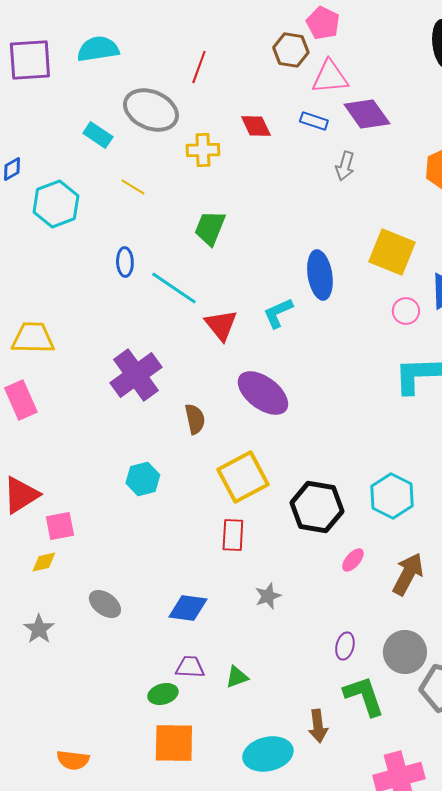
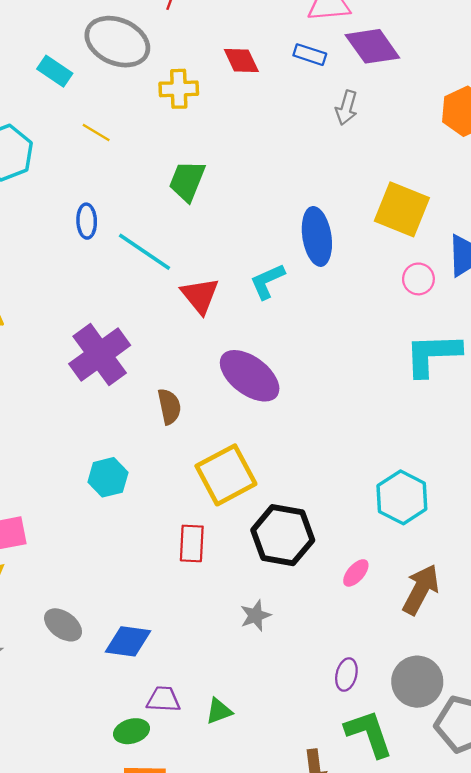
black hexagon: (317, 507) -> (283, 535), moved
red rectangle: (233, 535) -> (192, 543), moved
blue diamond: (188, 608) -> (128, 641), moved

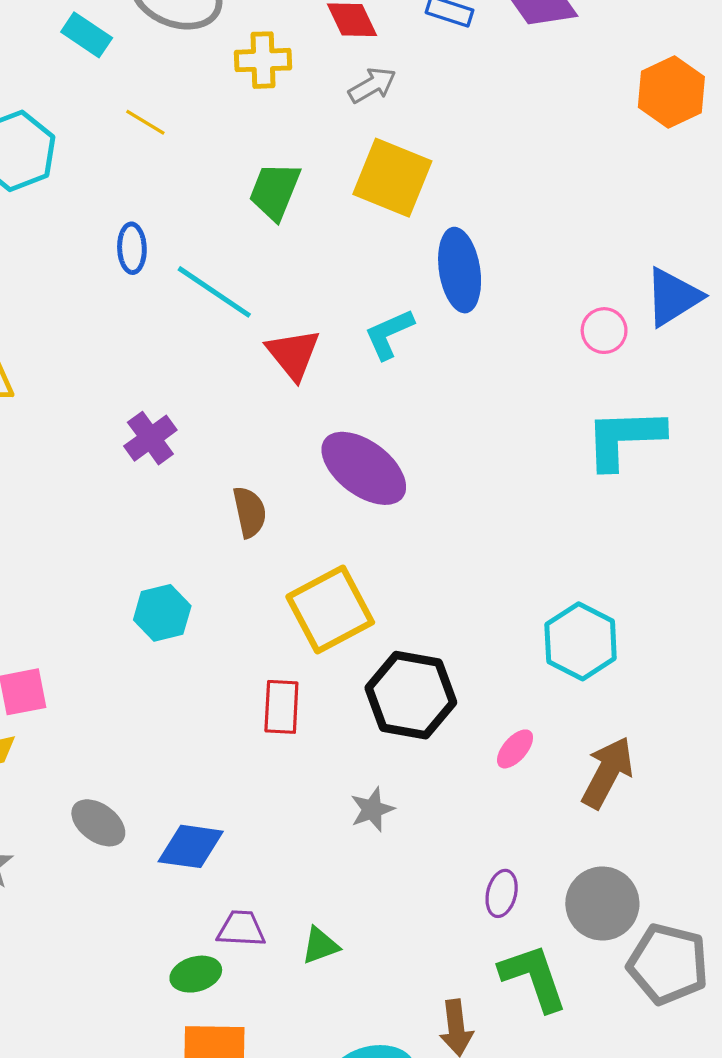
gray arrow: (346, 108) -> (372, 85), moved, turned -136
yellow square: (402, 209) -> (392, 178), moved
purple cross: (100, 355) -> (150, 438), size x0.6

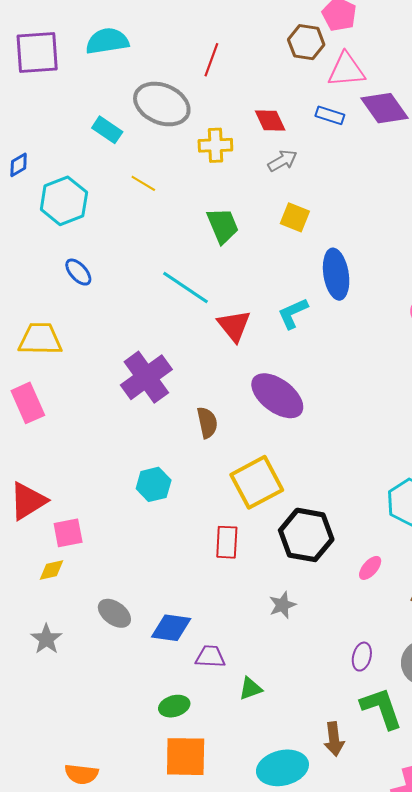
yellow square: (392, 178) -> (295, 217), size x0.6
green trapezoid: (275, 191) -> (223, 226), turned 135
blue ellipse: (132, 248) -> (78, 272), moved, turned -40
purple cross: (150, 438) -> (146, 377), size x1.6
purple trapezoid: (241, 929) -> (210, 657), moved

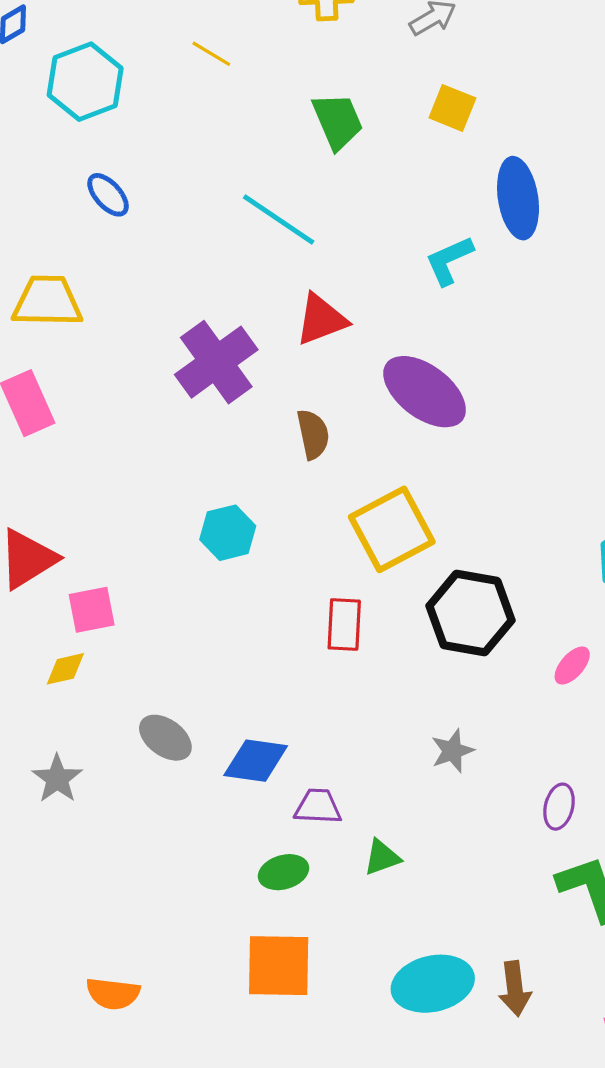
red triangle: (234, 326) -> (321, 319), moved, turned 48
gray star: (282, 605) -> (452, 751), moved
green ellipse: (174, 706) -> (284, 872), moved
brown arrow: (334, 739) -> (515, 989), moved

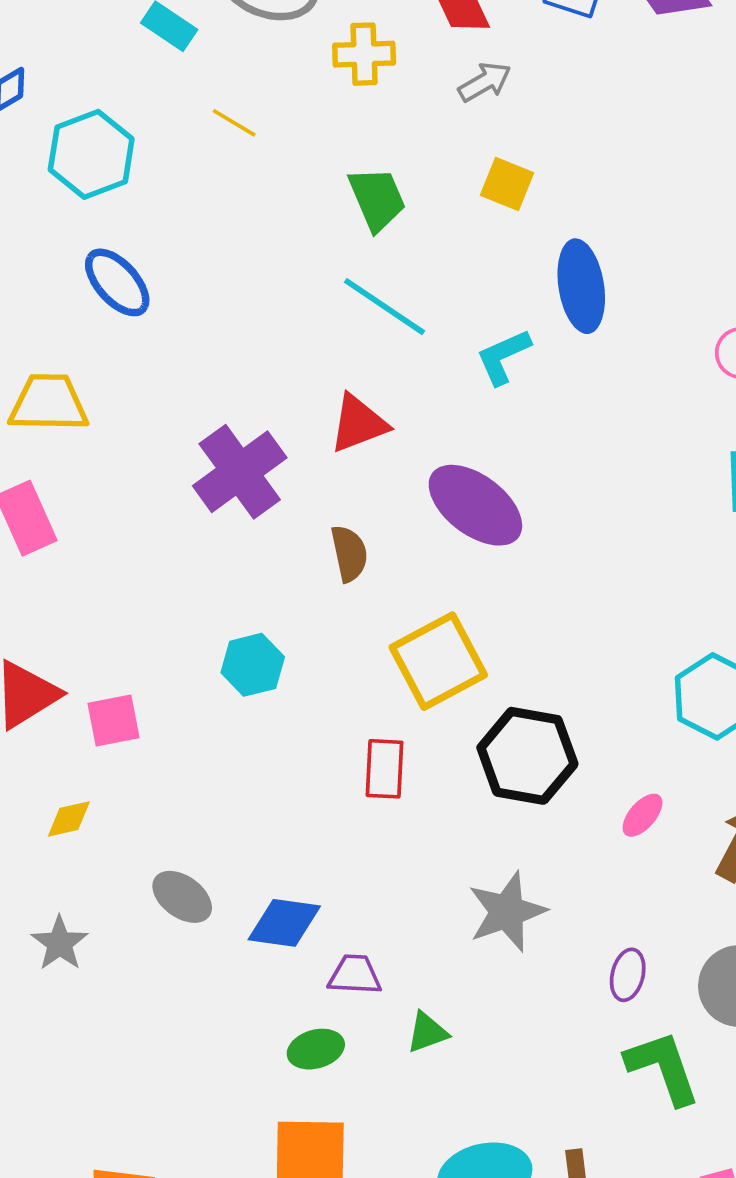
blue ellipse: (108, 195) -> (117, 282), size x1.4
cyan line: (279, 219) -> (384, 307), moved
pink square: (92, 610) -> (113, 721), moved
gray star: (452, 751) -> (507, 912), size x1.6

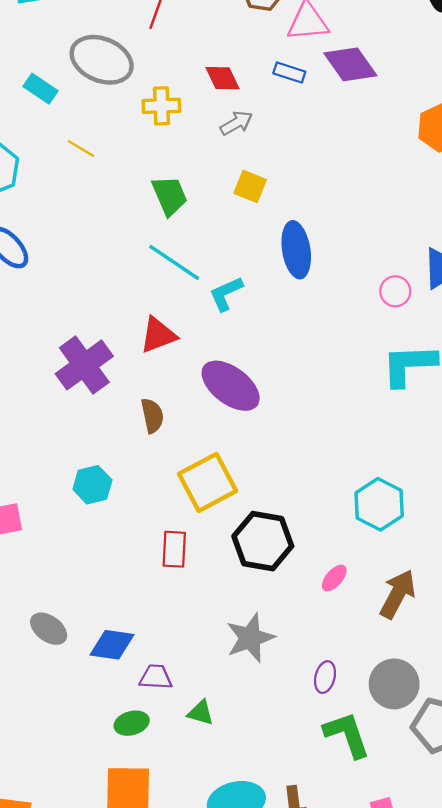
cyan L-shape: (503, 357) -> (226, 294), moved
green triangle: (427, 1032) -> (201, 713), turned 36

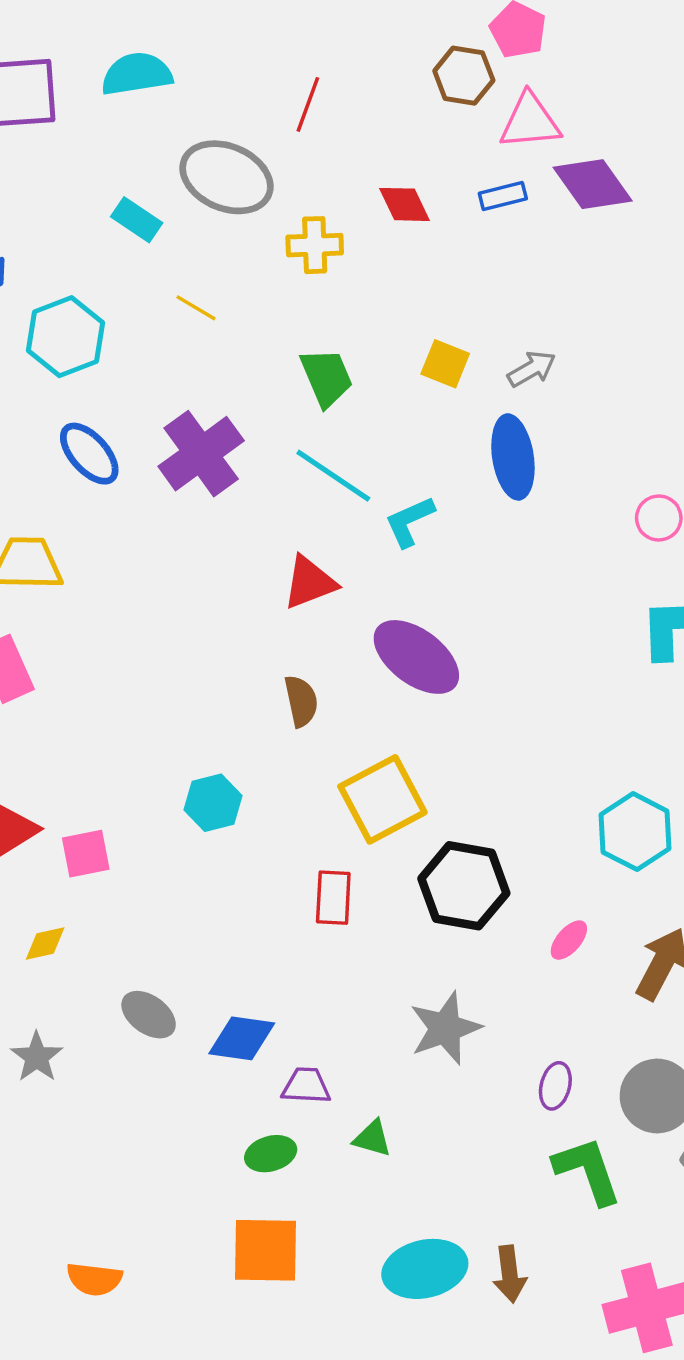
blue rectangle: (289, 72) -> (503, 196), turned -32
gray arrow: (236, 123) -> (532, 369), moved
purple cross: (84, 365) -> (201, 454), moved

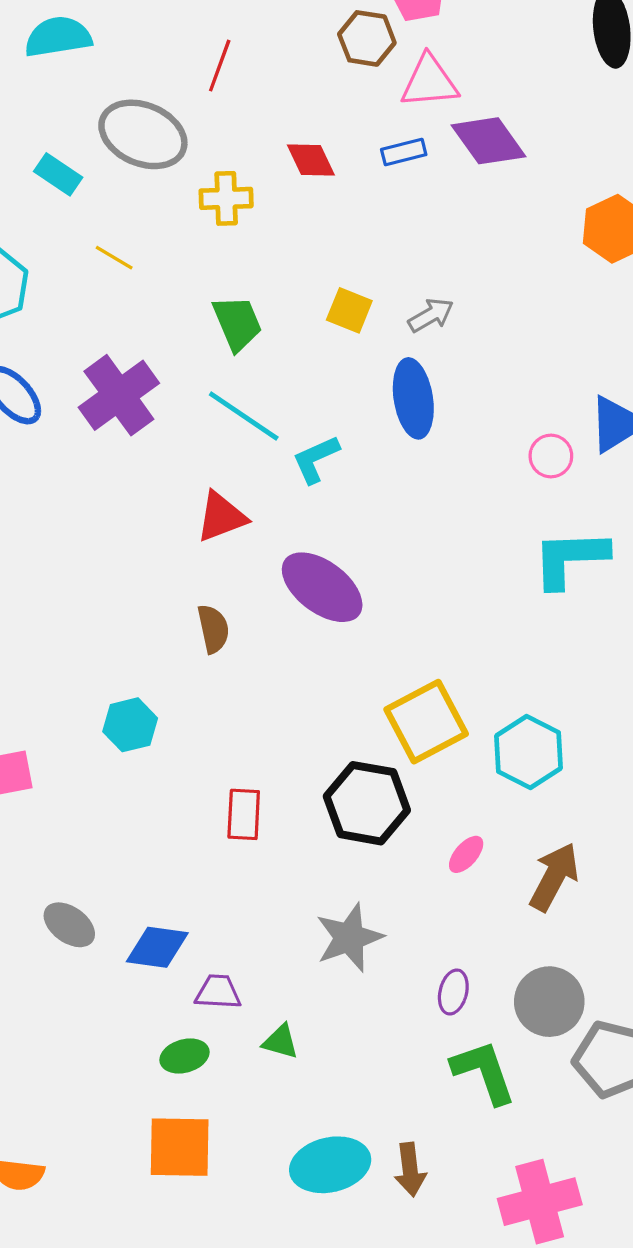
yellow square: (382, 799) -> (426, 722), moved

